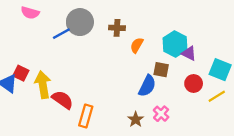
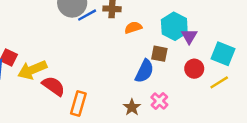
blue line: (61, 34) -> (87, 15), moved
orange semicircle: (137, 45) -> (133, 28), turned 42
purple triangle: (189, 53) -> (189, 36), turned 35
yellow arrow: (43, 85) -> (32, 70), turned -104

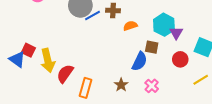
yellow arrow: (32, 70) -> (48, 60), turned -80
yellow line: (219, 82) -> (201, 80), moved
red semicircle: (53, 86) -> (65, 74), turned -90
brown star: (132, 107) -> (121, 85), moved

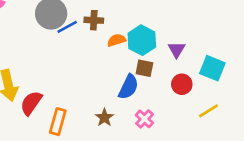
cyan hexagon: (164, 25) -> (142, 40), moved

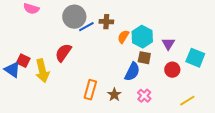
orange semicircle: (116, 40) -> (123, 37), turned -40
red semicircle: (31, 103) -> (63, 53), moved
yellow line: (208, 111) -> (187, 101), moved
orange rectangle: (58, 122) -> (90, 90), moved

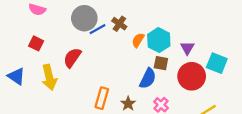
brown cross: (106, 22) -> (119, 24), turned 32
red square: (23, 61) -> (36, 43), moved
red circle: (172, 70) -> (192, 76), size x1.6

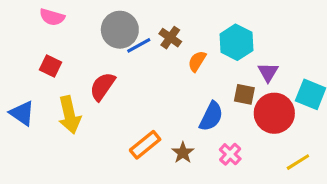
cyan hexagon: (159, 40) -> (236, 42), moved
brown square: (161, 63) -> (244, 94), moved
orange rectangle: (102, 98) -> (145, 145), turned 35

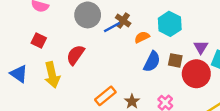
blue line: (139, 45) -> (112, 27), moved
orange semicircle: (197, 61) -> (142, 37), turned 32
purple triangle: (268, 72) -> (201, 47), moved
blue semicircle: (211, 116) -> (152, 62), moved

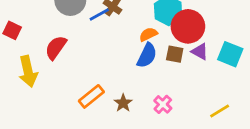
orange semicircle: (142, 37) -> (148, 34), moved
purple triangle: (201, 47) -> (200, 52), moved, turned -32
red circle: (196, 74) -> (188, 26), moved

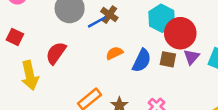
orange semicircle: (148, 34) -> (114, 53), moved
purple triangle: (200, 52) -> (191, 57), turned 42

